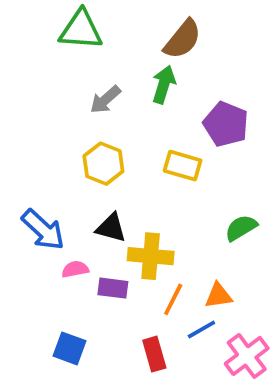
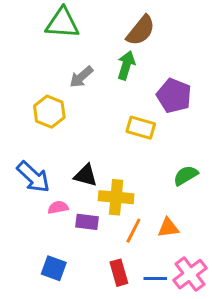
yellow hexagon: (103, 164) -> (49, 112), moved
blue line: (201, 330) -> (155, 278), moved, turned 30

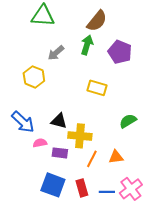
purple pentagon: (174, 96) -> (120, 52), moved
blue square: (54, 268) -> (53, 185), moved, size x1.4

